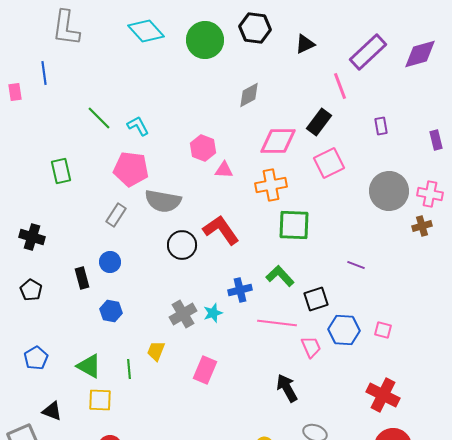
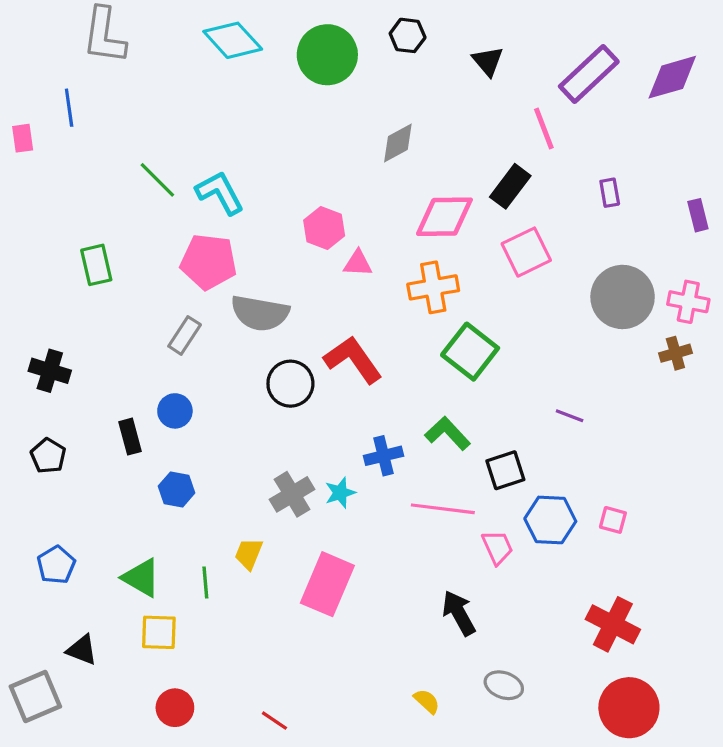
black hexagon: (255, 28) -> (408, 35), size x0.7
black triangle: (305, 44) -> (488, 61), turned -45
cyan L-shape: (138, 126) -> (220, 193), size x1.4
green square: (294, 225) -> (470, 352), turned 36
pink rectangle: (205, 370) -> (327, 584), size x1.4

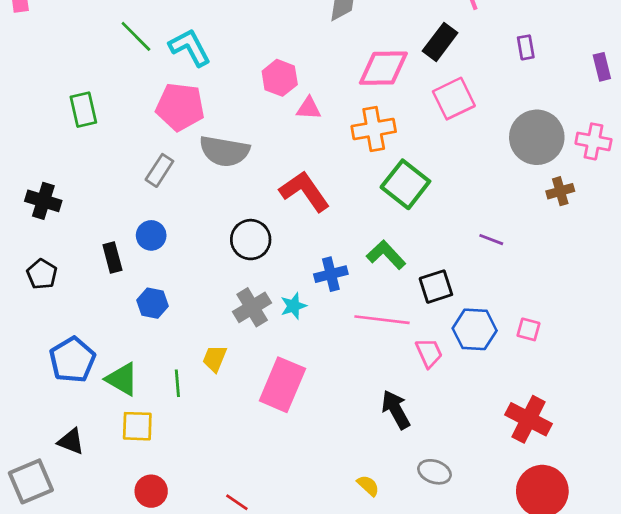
brown cross: (675, 353) -> (560, 191), moved
black circle: (290, 384) -> (251, 240), moved
blue pentagon: (56, 565) -> (72, 360), moved, size x1.4

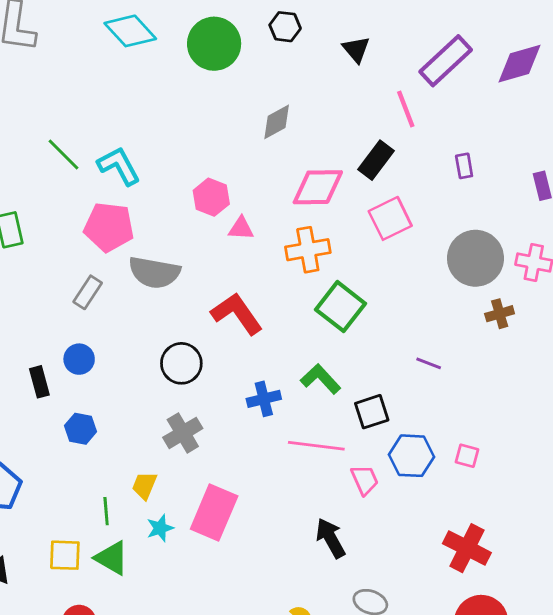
cyan star: (294, 306) -> (160, 528), moved
green triangle: (122, 379) -> (112, 558), moved

